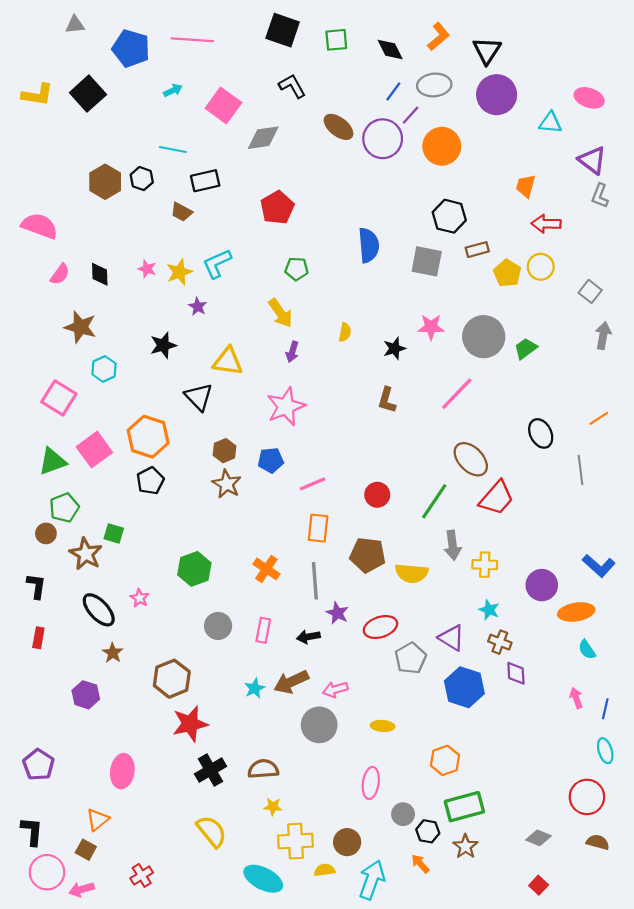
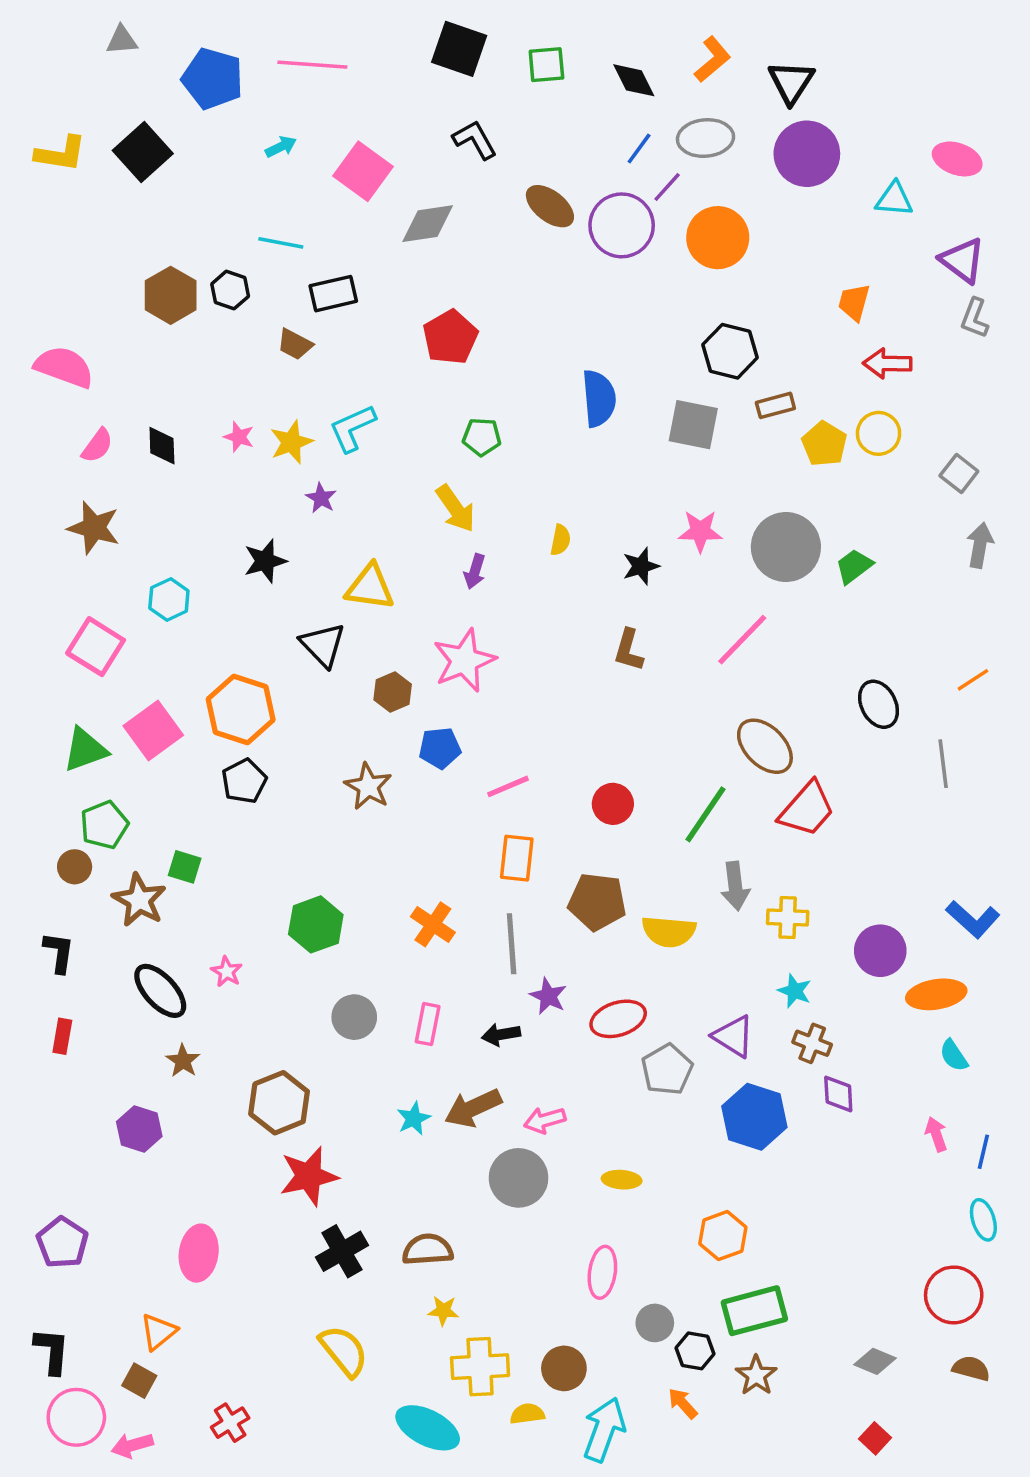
brown star: (80, 327) -> (94, 528), moved
brown hexagon: (225, 451) -> (393, 692), moved

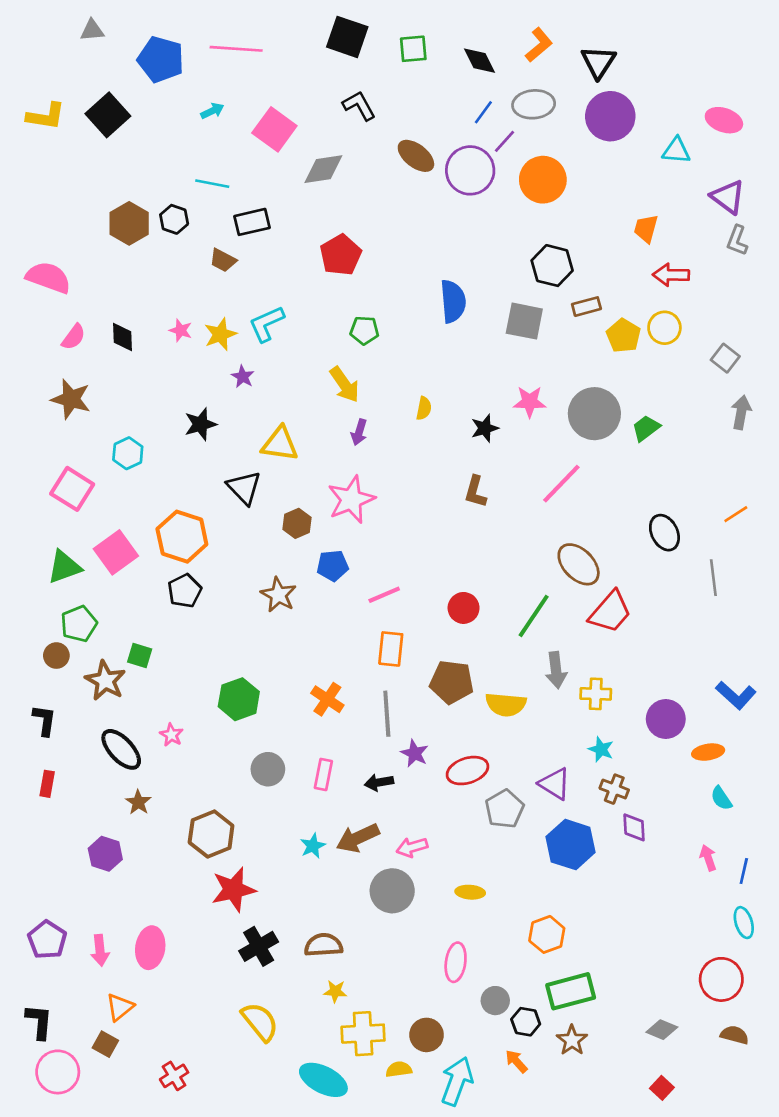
orange ellipse: (936, 994) -> (708, 752), size x0.7
pink arrow: (132, 1445) -> (100, 950), moved, turned -80

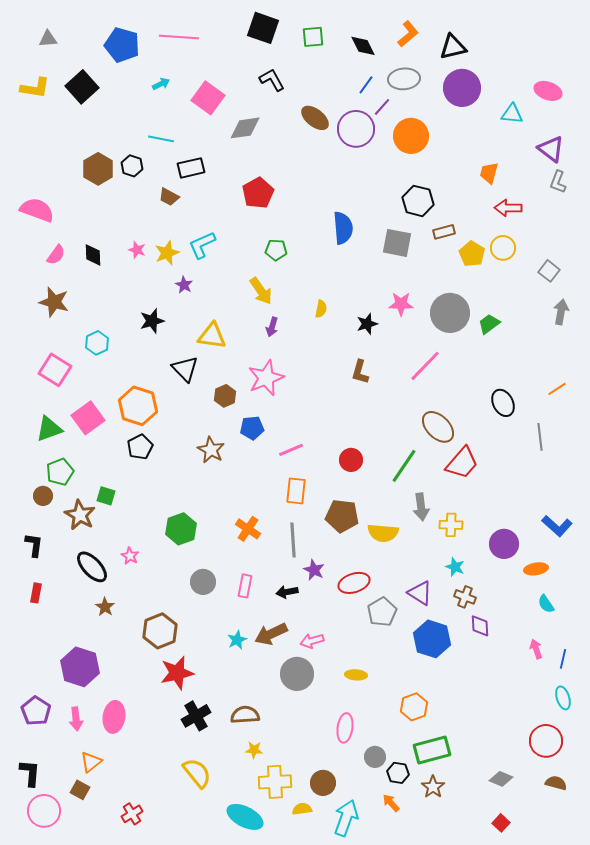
gray triangle: (92, 30) -> (48, 39), moved
black triangle: (598, 62) -> (453, 47), turned 44
purple hexagon: (105, 854) -> (80, 667), moved, size x1.5

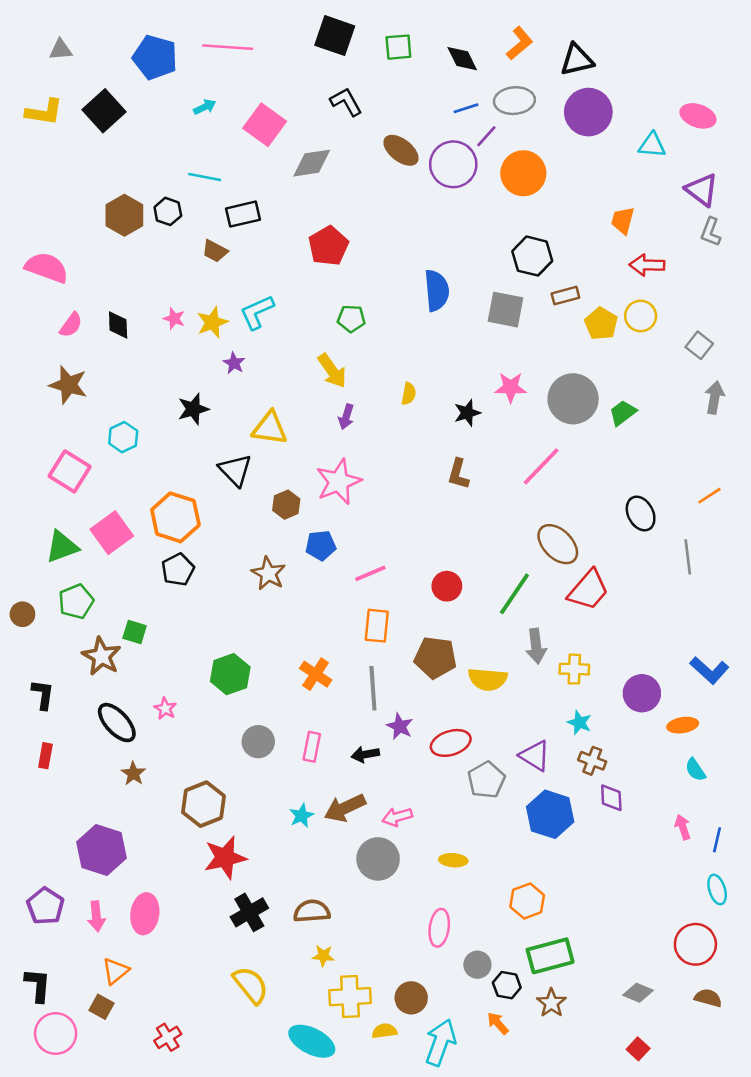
blue line: (366, 85) -> (466, 108), turned 36
brown circle: (43, 496) -> (22, 614), moved

